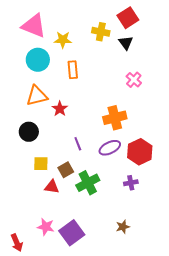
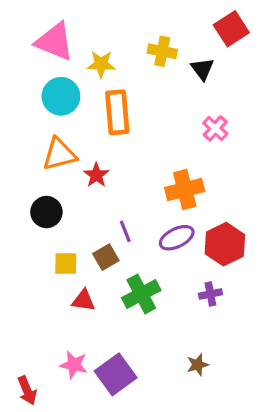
red square: (128, 18) -> (231, 29), moved
orange rectangle: (73, 70) -> (117, 112), size x1.5
brown square: (66, 170) -> (106, 257), moved

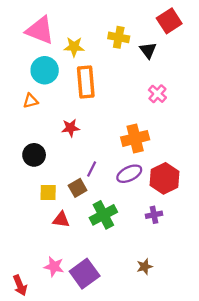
orange triangle: (59, 154) -> (31, 101), moved, size x0.6
red star: (96, 175) -> (70, 128), turned 30
purple line: (125, 231) -> (92, 169), turned 49

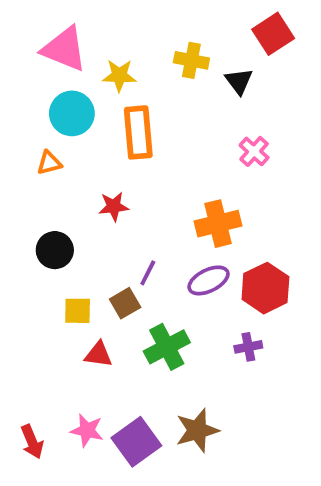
brown star: (145, 267) -> (197, 430), moved, size x1.6
red arrow: (20, 285) -> (32, 442), moved

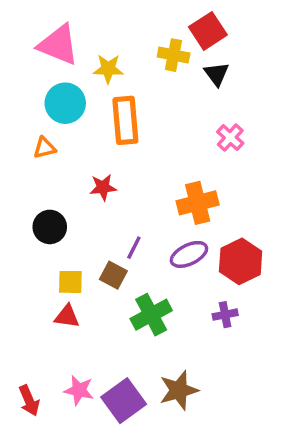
red square: (273, 34) -> (208, 31), moved
brown square: (125, 303) -> (113, 275), turned -32
red triangle: (98, 354) -> (67, 316), moved

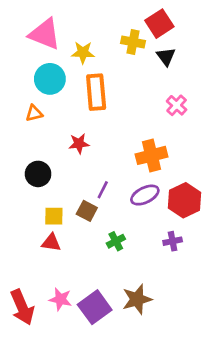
green cross: (151, 315) -> (116, 241), size x0.6
red arrow: (29, 401) -> (22, 307), size x1.5

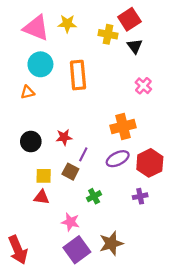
yellow star: (83, 53) -> (67, 24), moved
red star: (79, 144) -> (64, 137), moved
pink star: (60, 299) -> (70, 222), moved

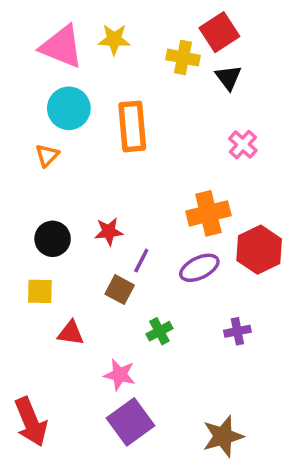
orange triangle: (28, 92) -> (47, 155), turned -32
red hexagon: (150, 163) -> (259, 250), moved
yellow square: (44, 176) -> (40, 291), moved
brown star: (111, 243) -> (223, 436), moved

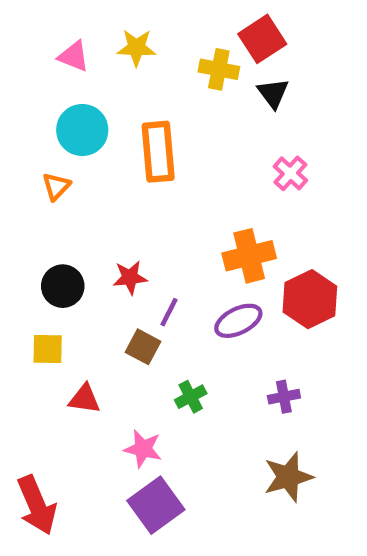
pink triangle: (62, 47) -> (74, 56), size x0.6
brown star: (223, 436) -> (288, 477), moved

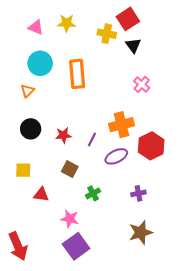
black circle: (63, 286) -> (31, 129), moved
purple line: (169, 312) -> (92, 139), moved

